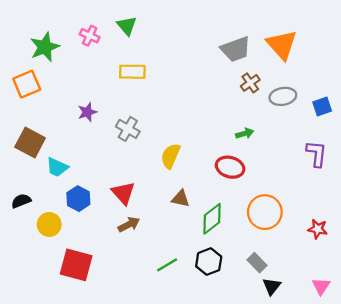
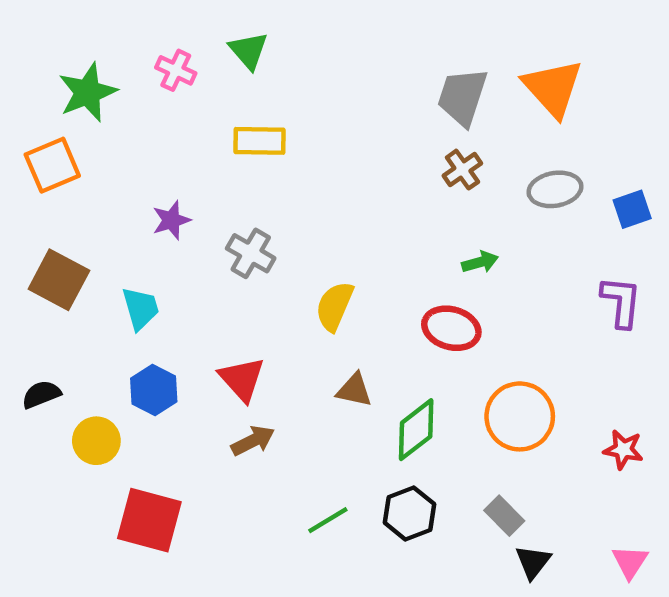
gray trapezoid: (236, 49) -> (462, 97), turned 128
brown cross: (250, 83) -> (462, 170), moved
cyan trapezoid: (57, 167) -> (140, 308), moved, turned -130

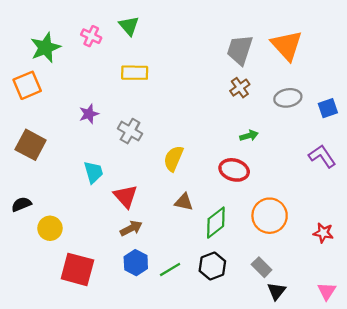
purple L-shape: (621, 302) -> (322, 156), turned -40
cyan trapezoid: (140, 308) -> (93, 172), moved
blue hexagon: (154, 390) -> (136, 263), moved

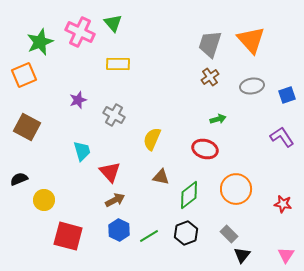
pink cross: (91, 36) -> (80, 32), size x1.6

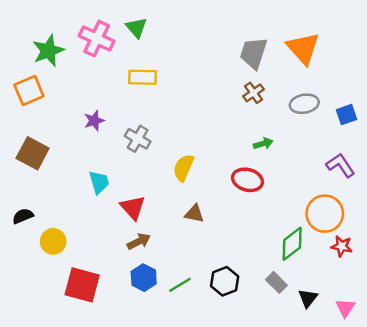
orange circle: (236, 189) -> (325, 214), moved
green diamond: (189, 195) -> (292, 244), moved
black triangle: (242, 255) -> (308, 298), moved

